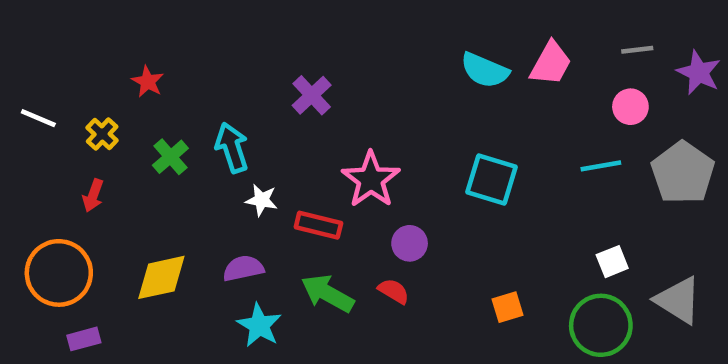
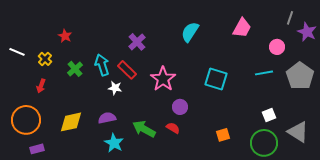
gray line: (637, 50) -> (290, 18), moved, turned -64
cyan semicircle: (485, 70) -> (190, 32), moved, turned 100
red rectangle: (318, 225) -> (127, 70), moved, turned 30

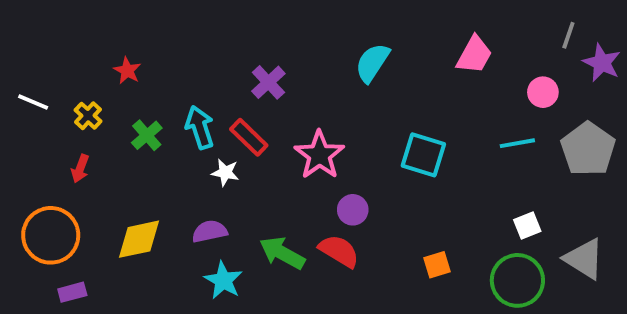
red semicircle: (173, 128) -> (339, 251), size x1.5

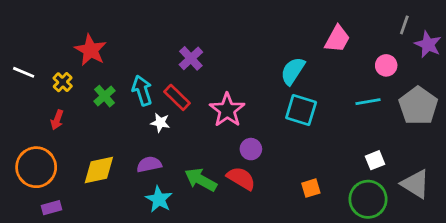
cyan semicircle: (372, 63) -> (293, 71), moved
red star: (127, 71) -> (91, 50), size x1.6

